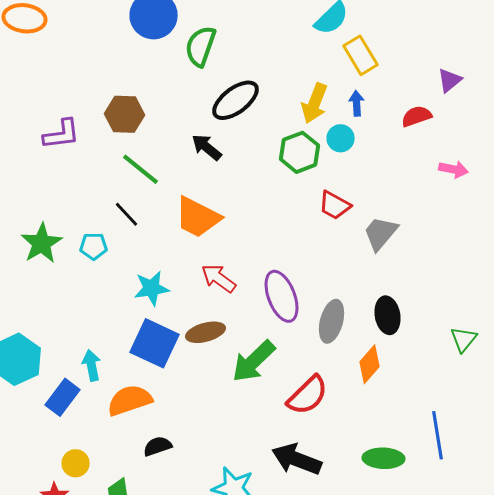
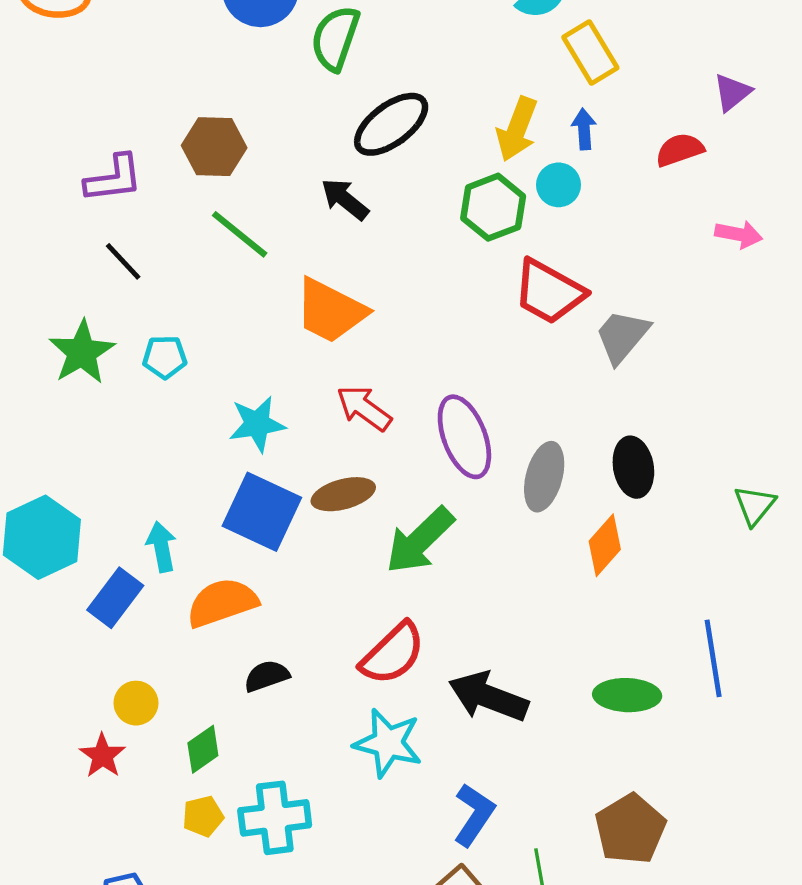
red trapezoid: (335, 205) -> (549, 292), size x1.4
black line: (127, 214) -> (123, 261), moved
red semicircle: (308, 395) -> (393, 654), moved

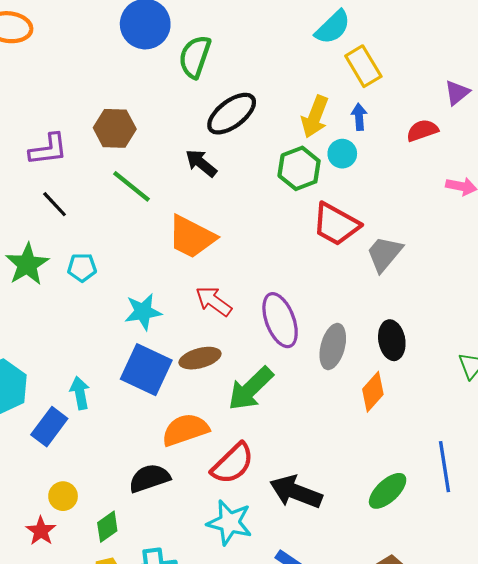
orange semicircle: (222, 603) -> (185, 430), moved
black semicircle: (267, 676) -> (149, 478), size x1.4
green ellipse: (627, 695) -> (388, 491), turned -45

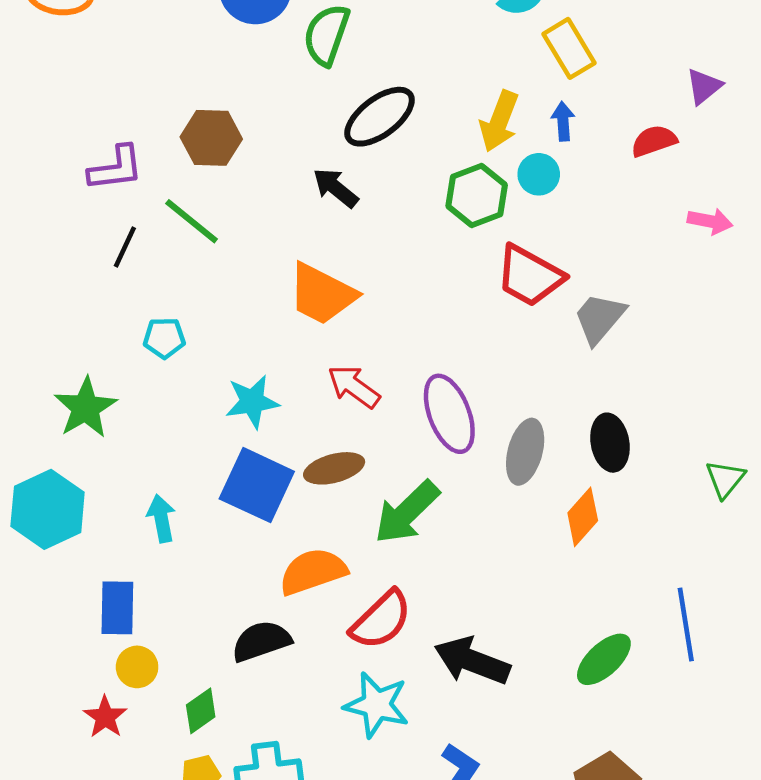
green line: (132, 186) -> (192, 221), moved
black line: (55, 204) -> (125, 247), turned 68
green star: (27, 264) -> (85, 408), moved
blue rectangle: (49, 427) -> (117, 608), moved, turned -36

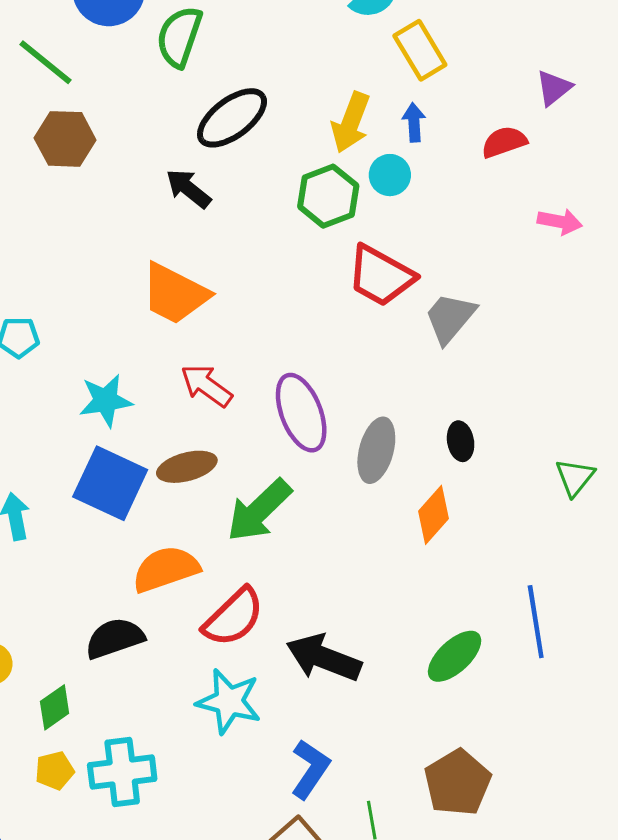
green line: (192, 221) -> (45, 62), moved
black ellipse: (610, 443) -> (461, 441), size x0.7

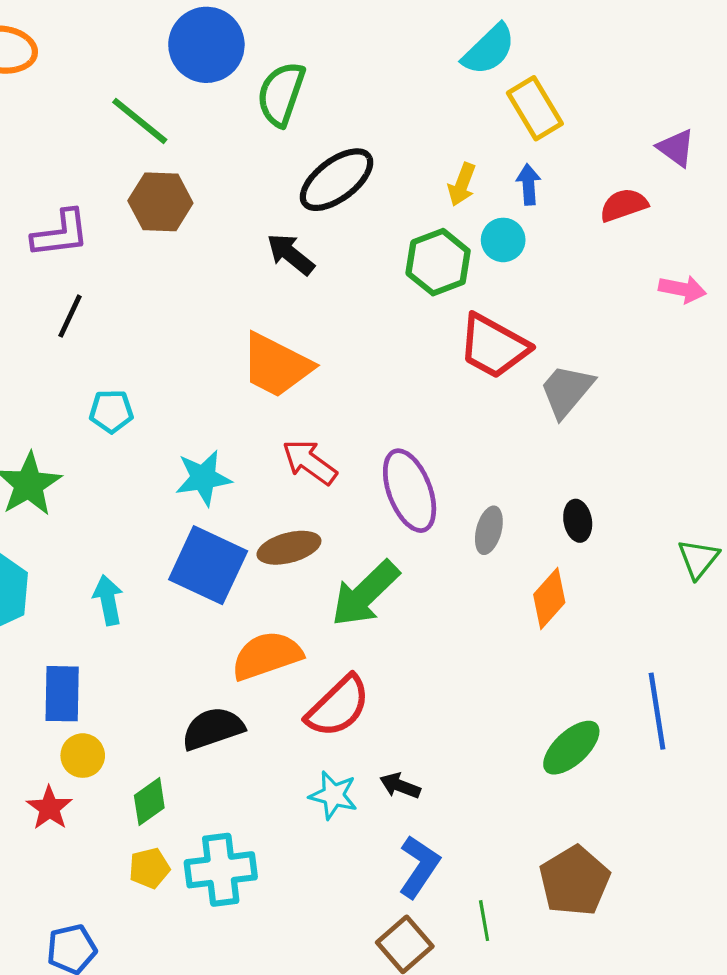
purple triangle: (554, 88) -> (676, 148), turned -45
yellow arrow: (351, 122) -> (462, 184), size x0.7
gray ellipse: (376, 450) -> (489, 530), size x0.7
black arrow: (324, 658) -> (400, 786), moved, size x0.5
cyan star: (229, 701) -> (333, 795), size x0.7

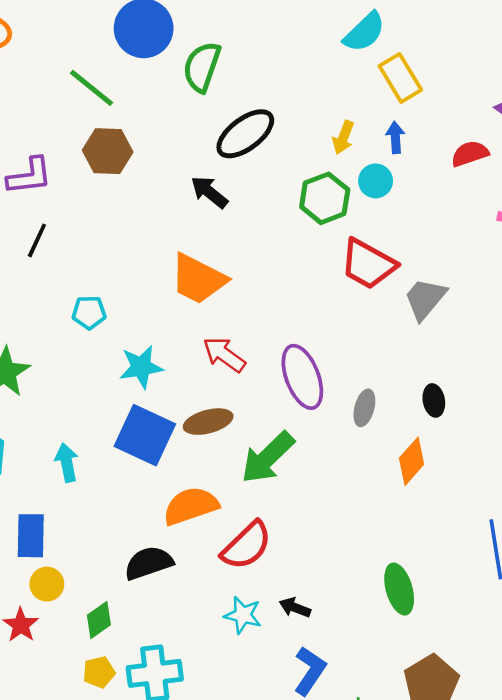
cyan pentagon: (111, 411) -> (89, 312), moved
green ellipse: (571, 748) -> (399, 589), moved, turned -63

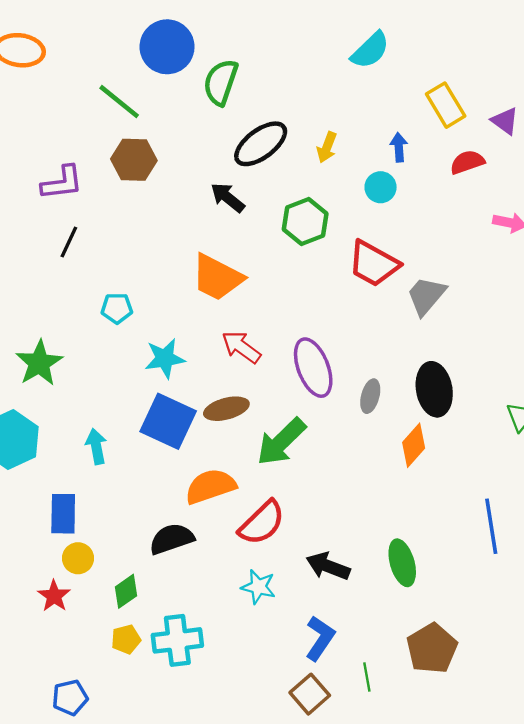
yellow rectangle: (400, 78) -> (446, 105), moved
yellow arrow: (343, 138) -> (327, 147), moved
green hexagon: (325, 198) -> (305, 221), moved
black ellipse: (434, 400) -> (434, 389), size x1.8
black arrow: (295, 608) -> (328, 566), moved, size x1.5

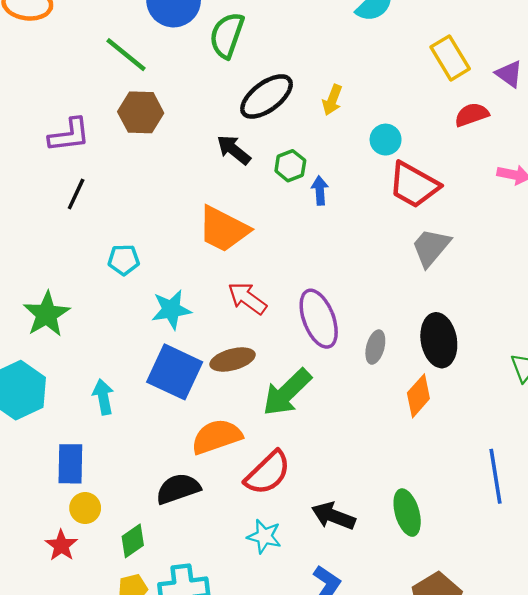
blue arrow: (399, 147) -> (320, 191), moved
green hexagon: (305, 221) -> (290, 166), moved, size x0.7
red trapezoid: (374, 264) -> (414, 185), moved

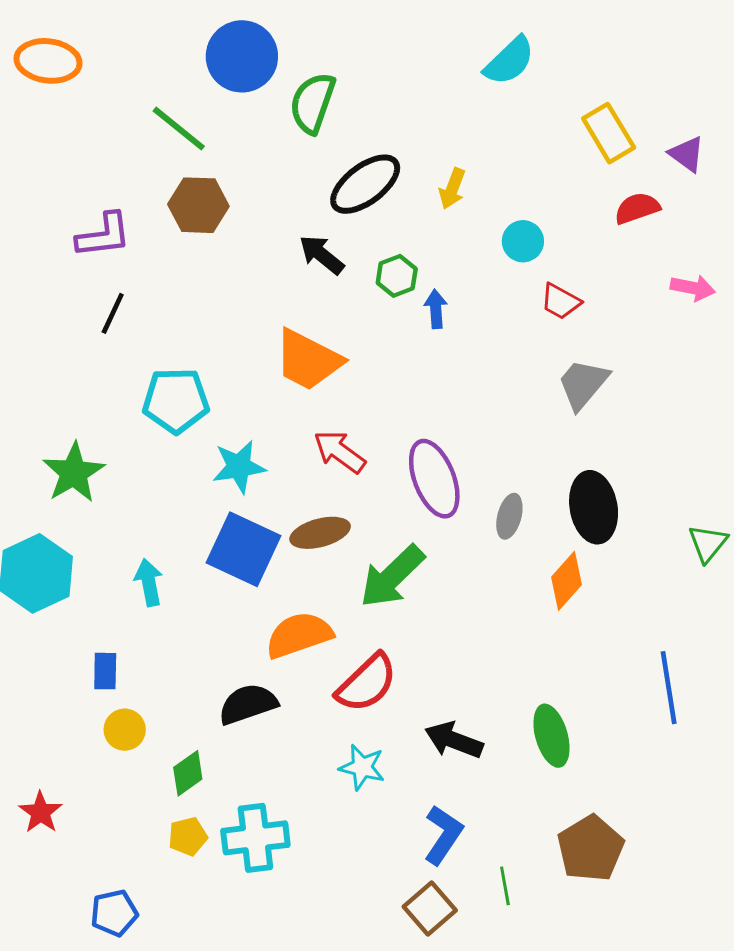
red trapezoid: (414, 185) -> (561, 301), size x0.6
cyan pentagon: (124, 260) -> (176, 401), size x1.6
blue rectangle: (70, 464) -> (105, 671), size x0.7
red star: (61, 545) -> (41, 812), moved

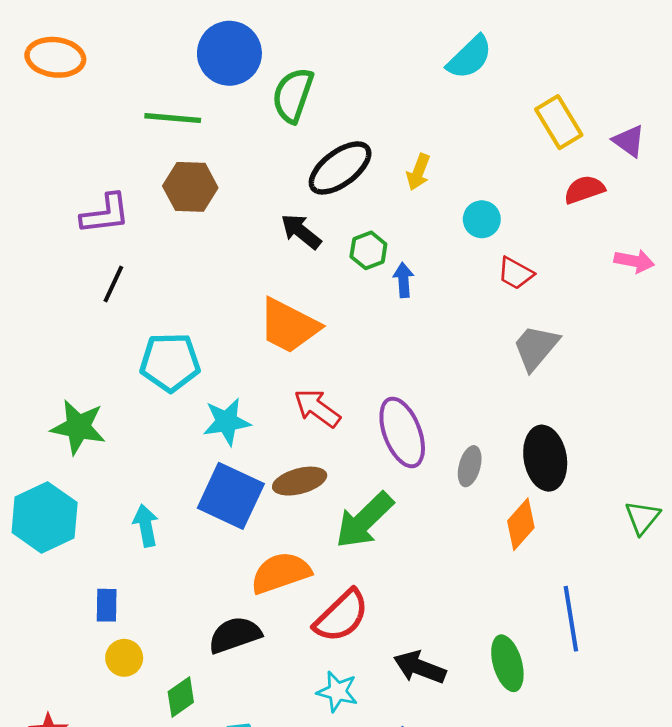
green line: (179, 129) -> (173, 118), turned -34
green star: (74, 473) -> (78, 427), turned -30
green triangle: (708, 543) -> (642, 517), moved
blue line: (669, 688) -> (571, 619), moved

